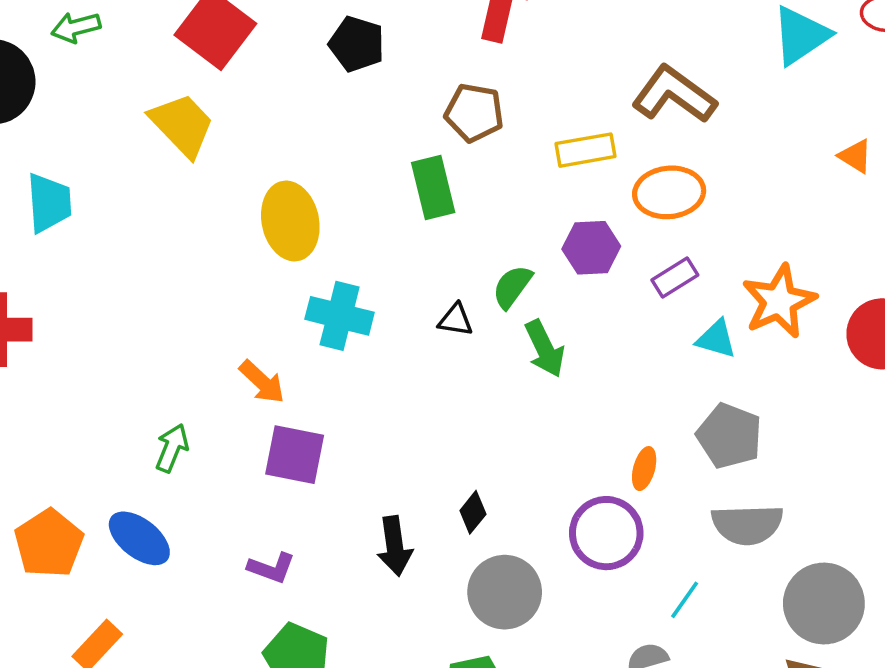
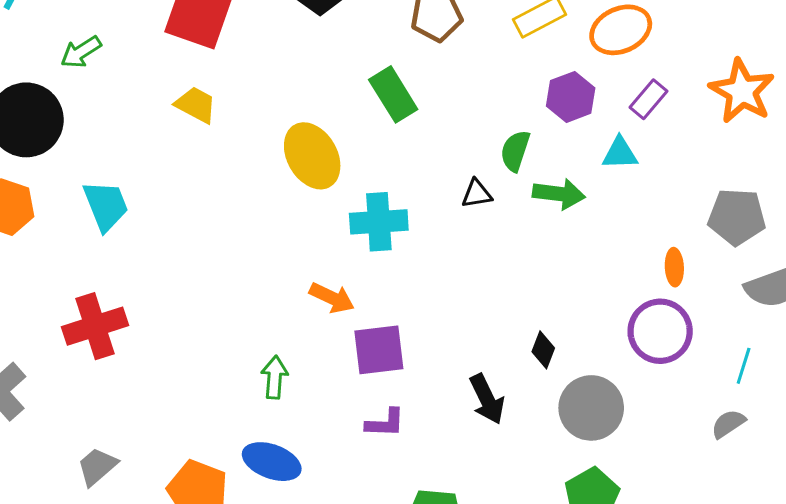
yellow trapezoid: (182, 125) -> (196, 105), size x0.7
green rectangle: (433, 188) -> (393, 94), moved
cyan triangle: (716, 339) -> (620, 153), moved
green arrow: (545, 349) -> (559, 194), turned -39
purple L-shape: (271, 568) -> (385, 423), moved

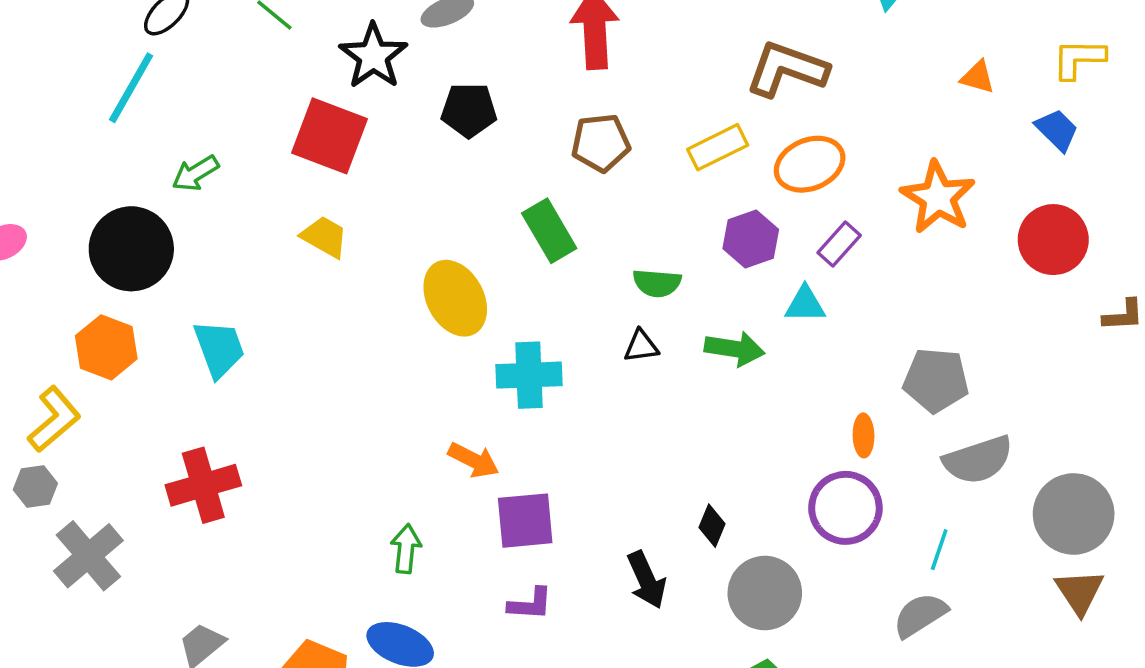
orange star: (742, 91) -> (938, 197), moved
green semicircle: (515, 151) -> (657, 283), moved, turned -105
gray semicircle: (728, 424) -> (920, 615), size x1.4

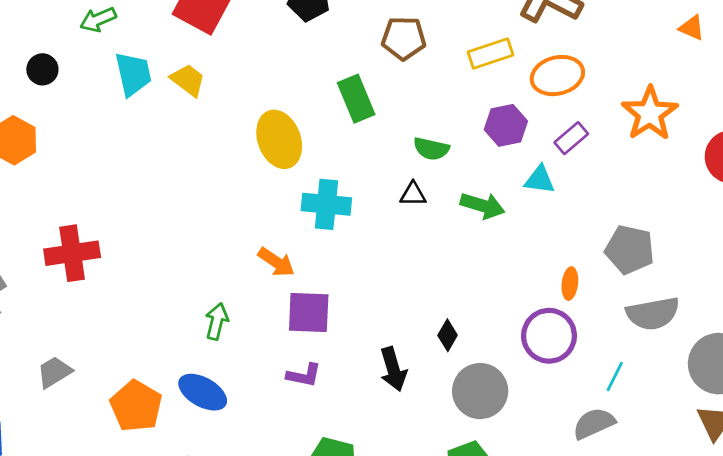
black circle: (131, 249) -> (42, 69), size x0.5
cyan trapezoid: (219, 349) -> (133, 74), moved

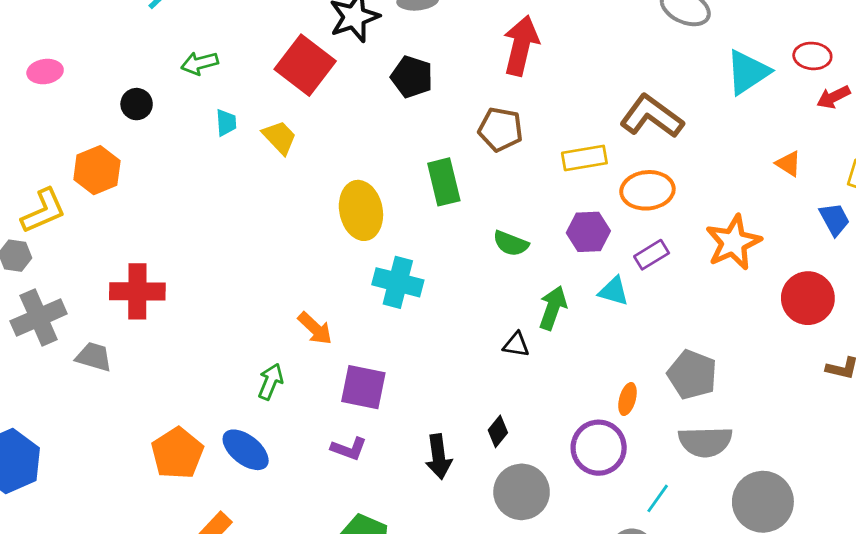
cyan trapezoid: (133, 74) -> (226, 123), size x0.6
black triangle: (413, 194) -> (516, 345), moved
green arrow: (482, 206) -> (553, 308), turned -96
orange arrow: (276, 262) -> (315, 328), moved
gray trapezoid: (54, 372) -> (94, 357), moved, turned 39

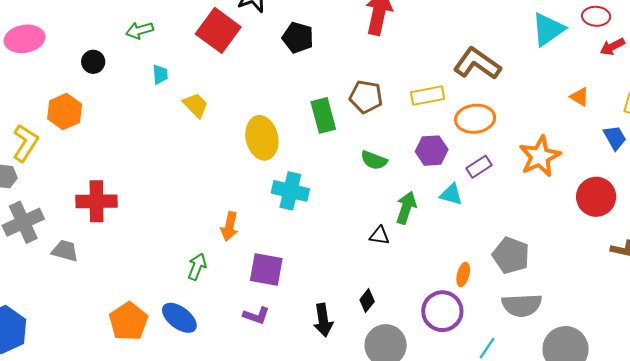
pink ellipse: (45, 72) -> (25, 39), size x1.5
brown pentagon: (500, 129) -> (366, 97), moved
yellow trapezoid: (280, 137) -> (196, 105), moved
yellow L-shape: (43, 211) -> (25, 143), turned -33
orange arrow: (315, 328) -> (229, 226), turned 60

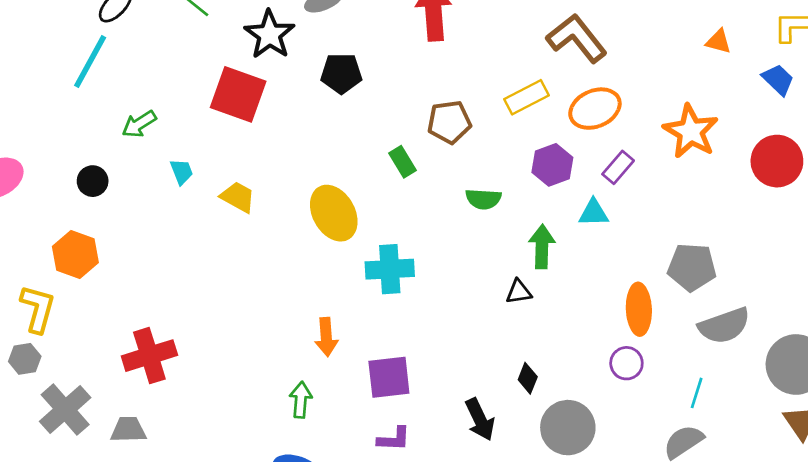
brown L-shape: (477, 64) -> (577, 38), turned 33
green rectangle: (323, 115) -> (403, 162), size x0.7
orange ellipse: (463, 275) -> (639, 309), size x1.6
purple circle: (442, 311) -> (626, 363), size x0.6

